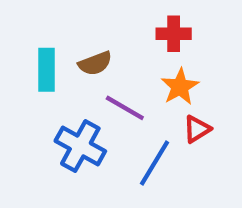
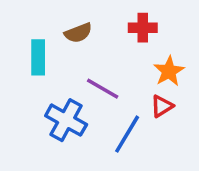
brown semicircle: (95, 63) -> (78, 33), moved
orange star: (180, 87) -> (169, 71), moved

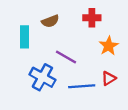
red triangle: (162, 106) -> (109, 78), moved
blue line: (127, 134) -> (82, 86), turned 55

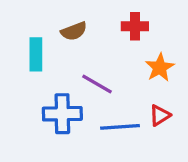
blue cross: (42, 77) -> (62, 114), turned -30

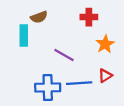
brown semicircle: (74, 31) -> (39, 17), moved
blue cross: (62, 114) -> (48, 88), moved

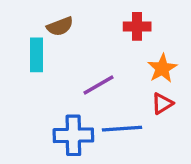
purple line: (64, 55) -> (99, 85), turned -60
red triangle: (105, 76) -> (162, 103), moved

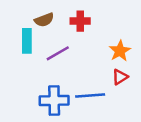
red cross: (137, 26) -> (80, 21), moved
purple line: (99, 85) -> (58, 53), moved

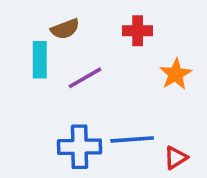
red cross: (80, 21) -> (138, 31), moved
red triangle: (120, 77) -> (176, 158), moved

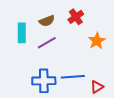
brown semicircle: (65, 29) -> (47, 21), moved
red cross: (138, 31) -> (76, 17), turned -35

